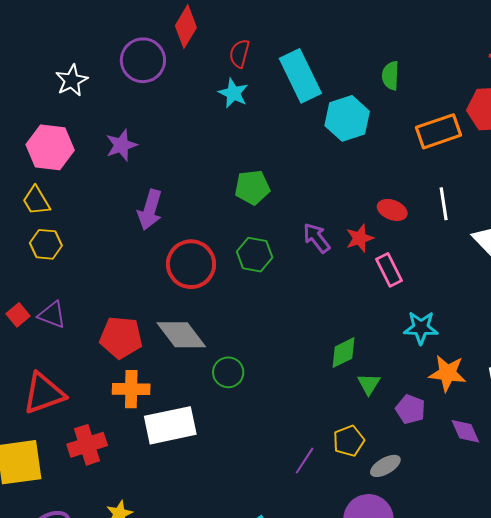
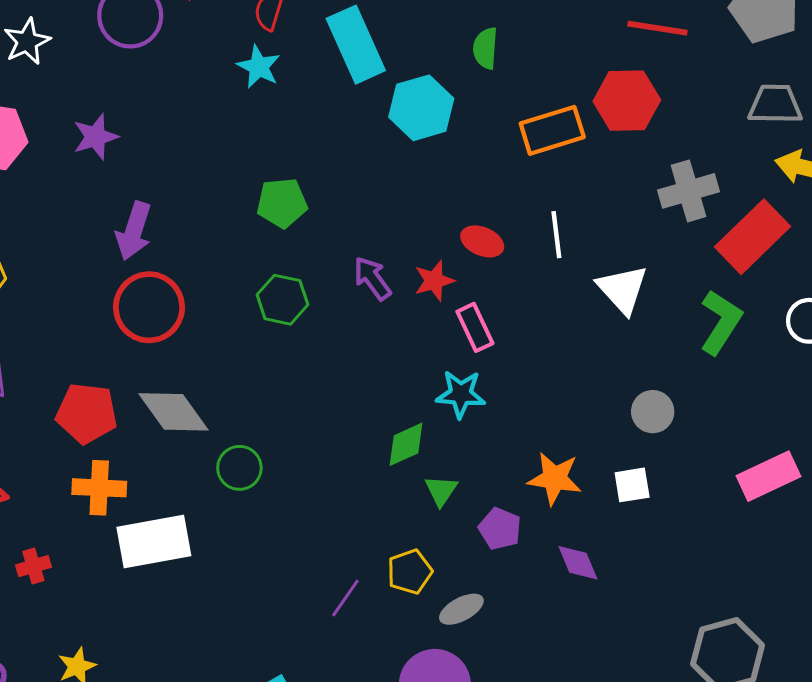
red circle: (191, 264) -> (149, 307), moved
cyan star: (421, 328) -> (461, 394), moved
red cross: (87, 445) -> (33, 566), size x0.6

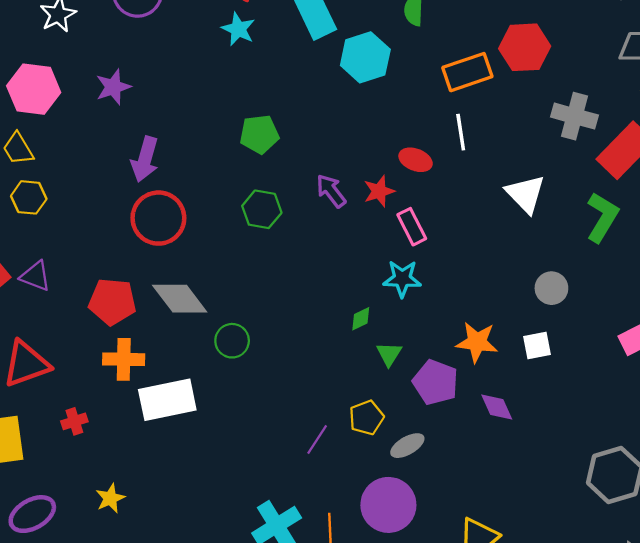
gray cross: (689, 191) -> (575, 116), turned 33
white line: (556, 235) -> (461, 132), moved
green diamond: (406, 444) -> (361, 319), size x0.7
purple pentagon: (500, 529) -> (436, 382), size x1.4

